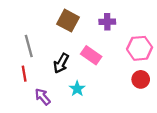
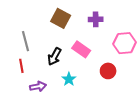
red circle: (141, 79) -> (108, 71), moved
purple arrow: (43, 97) -> (38, 86), turned 119

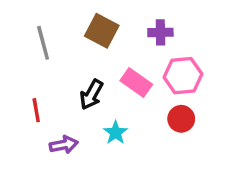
gray line: (26, 41) -> (43, 43), moved
pink hexagon: (125, 43) -> (183, 76), moved

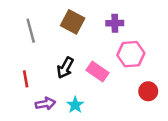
pink rectangle: (136, 83) -> (97, 71), moved
red circle: (181, 119) -> (148, 91), moved
cyan star: (116, 133) -> (75, 105), moved

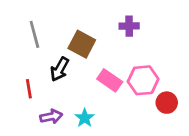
brown square: (73, 22) -> (82, 44), moved
pink hexagon: (131, 54) -> (143, 80), moved
black arrow: (65, 68) -> (60, 69), moved

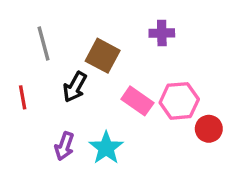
red line: (29, 89) -> (23, 97), moved
purple arrow: (51, 117) -> (64, 146), turned 120
cyan star: (85, 118) -> (106, 148), size x1.4

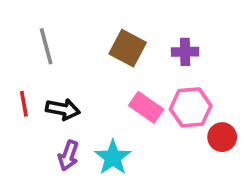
purple cross: (162, 33) -> (185, 52), moved
brown square: (103, 56) -> (128, 48), moved
black arrow: (75, 87) -> (63, 109), moved, turned -108

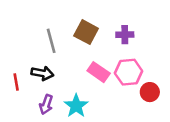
gray line: (46, 46) -> (51, 41), moved
red line: (24, 104) -> (16, 82), moved

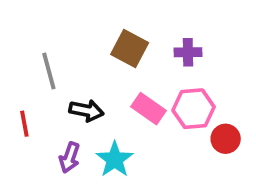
gray line: (51, 41) -> (49, 71), moved
black arrow: (42, 73) -> (86, 111), moved

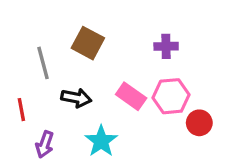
brown square: (130, 48) -> (88, 43), moved
purple arrow: (70, 158) -> (45, 144), moved

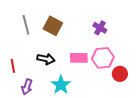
purple cross: (166, 46) -> (100, 28), turned 32
gray line: (43, 63) -> (26, 25), moved
pink rectangle: (131, 96) -> (79, 58), turned -36

